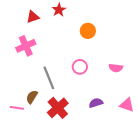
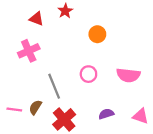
red triangle: (33, 17) -> (36, 19), turned 40
pink semicircle: (116, 68) -> (128, 75), size x1.5
pink line: (17, 108) -> (14, 109), moved

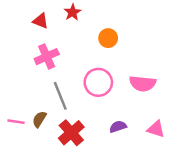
pink cross: (29, 51) -> (47, 57), moved
pink circle: (88, 74) -> (98, 82), size x1.5

